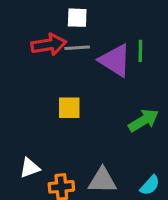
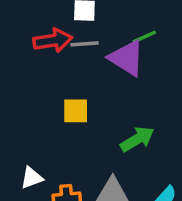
green line: (140, 51) -> (144, 37), moved, turned 65
green arrow: (144, 120) -> (137, 139), moved

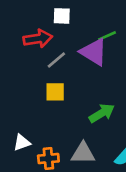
gray line: (84, 44) -> (56, 60), moved, turned -36

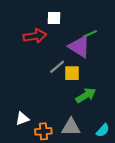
gray line: (56, 60) -> (57, 67), moved
yellow square: (55, 92) -> (72, 73), moved

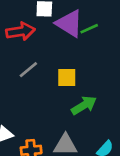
purple triangle: (79, 47) -> (69, 23), moved
gray line: (57, 67) -> (28, 70), moved

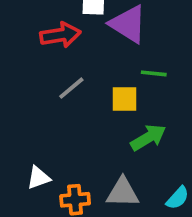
green line: (89, 29) -> (154, 73), moved, turned 30

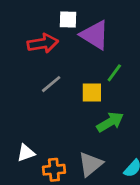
green line: (154, 73) -> (114, 73), turned -60
gray triangle: (123, 192) -> (90, 164), turned -40

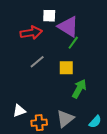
green line: (114, 73) -> (73, 43), moved
green arrow: (110, 122) -> (79, 89), turned -30

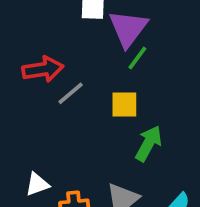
purple triangle: (68, 27) -> (128, 28), turned 35
red arrow: (31, 33) -> (43, 69), moved

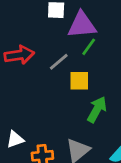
purple triangle: (128, 28) -> (82, 25), turned 48
gray line: (71, 93) -> (59, 62), moved

